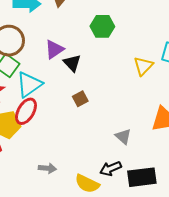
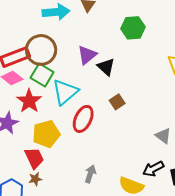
red ellipse: (26, 111) -> (83, 119), moved
gray arrow: (47, 168) -> (90, 174), turned -72

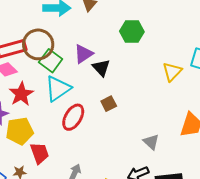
green square: (42, 75) -> (51, 61), moved
yellow pentagon: (46, 134) -> (20, 131), moved
red trapezoid: (34, 158) -> (40, 153), moved

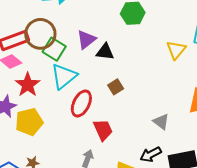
black triangle: (101, 68) -> (105, 52), turned -36
red trapezoid: (40, 153) -> (103, 130), moved

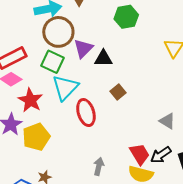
brown circle: (40, 34) -> (58, 32), moved
red ellipse: (81, 103) -> (86, 113), turned -36
red trapezoid: (103, 130) -> (140, 154), moved

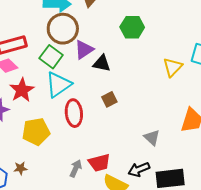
yellow pentagon: (36, 137) -> (36, 132), moved
red trapezoid: (140, 154) -> (99, 163), moved, turned 95

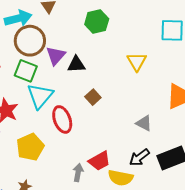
yellow triangle: (173, 67) -> (137, 62), moved

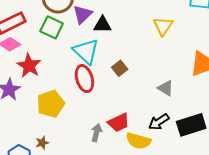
cyan triangle: (40, 96) -> (86, 51), moved, turned -32
brown square: (93, 97) -> (120, 68), moved

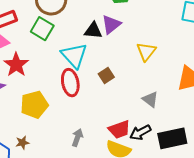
purple triangle: (82, 14) -> (111, 24), moved
yellow triangle: (163, 26) -> (146, 51), moved
red trapezoid: (119, 123) -> (119, 129), moved

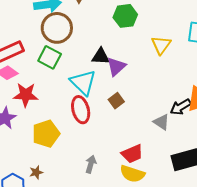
purple triangle: (111, 24) -> (116, 67), moved
yellow triangle: (146, 51) -> (161, 45), moved
red star: (16, 65) -> (26, 95), turned -30
black arrow: (140, 132) -> (181, 107), moved

